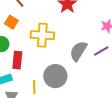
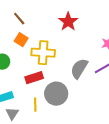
orange square: (11, 22) -> (21, 40), moved
red rectangle: (17, 60) -> (34, 78), moved, turned 66

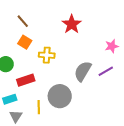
yellow cross: (43, 53) -> (47, 55), size x0.7
red rectangle: (34, 78) -> (26, 80), moved

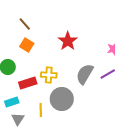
red star: (72, 24) -> (68, 41), moved
yellow cross: (47, 55) -> (49, 75), moved

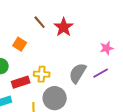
brown line: (25, 24) -> (40, 22), moved
red star: (68, 41) -> (64, 27), moved

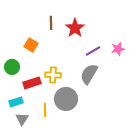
brown line: (40, 22) -> (51, 23), turned 40
purple line: (101, 73) -> (93, 51), moved

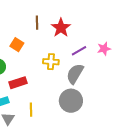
yellow cross: (53, 75) -> (51, 62), moved
gray circle: (66, 99) -> (71, 101), moved

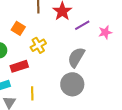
purple line: (79, 51) -> (82, 25), moved
yellow cross: (51, 62) -> (38, 45), moved, turned -35

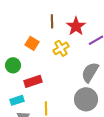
yellow cross: (38, 45) -> (61, 48), moved

